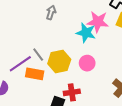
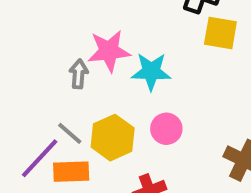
gray arrow: (51, 12) -> (79, 74), moved
pink star: (98, 22) -> (109, 51), moved

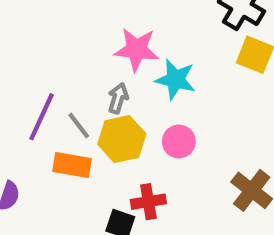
gray arrow: (79, 74) -> (118, 98), moved
purple line: (40, 158) -> (42, 117), moved, turned -30

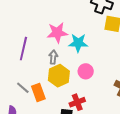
purple line: (42, 117) -> (23, 49), moved
gray line: (79, 125) -> (23, 88), moved
orange rectangle: (72, 165) -> (38, 92), turned 72

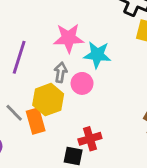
pink circle: (86, 71) -> (82, 83), moved
yellow hexagon: (59, 76) -> (48, 100), moved

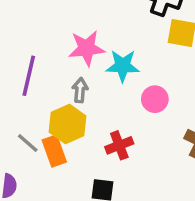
pink circle: (82, 83) -> (155, 99), moved
red cross: (90, 139) -> (119, 145), moved

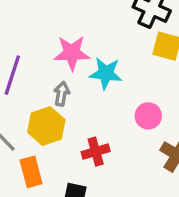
pink circle: (155, 99) -> (148, 116), moved
orange rectangle: (54, 151) -> (31, 172), moved

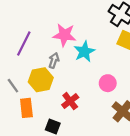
cyan star: (106, 73) -> (84, 52), turned 30
red cross: (96, 152) -> (70, 101), turned -30

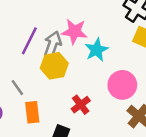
gray arrow: (54, 60) -> (53, 44), moved, size x1.5
yellow hexagon: (41, 80) -> (54, 66), moved
pink circle: (108, 83) -> (122, 85), size x1.5

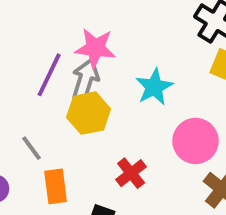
pink star: (74, 32) -> (95, 48), moved

